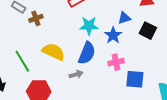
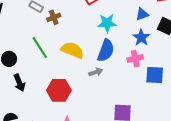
blue star: (113, 35) -> (141, 38), moved
green line: (22, 61) -> (40, 48), moved

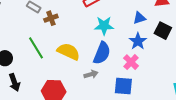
pink cross: (135, 59) -> (131, 62), turned -35
blue square: (155, 75) -> (123, 86), moved

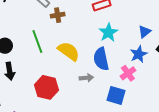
blue triangle: (139, 18) -> (145, 32), turned -32
cyan star: (104, 26) -> (108, 33), turned 30
blue semicircle: (102, 53) -> (101, 59), turned 135

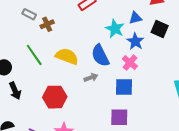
blue triangle: (145, 32) -> (135, 18), turned 40
cyan star: (108, 33) -> (115, 29), moved

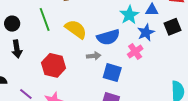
black square: (160, 29) -> (172, 27), turned 30
blue semicircle: (100, 56) -> (108, 37), turned -95
blue square: (124, 87) -> (112, 73), moved

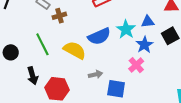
blue semicircle: (108, 37) -> (99, 36), moved
black arrow: (17, 49) -> (33, 76), moved

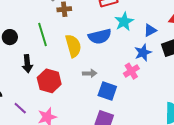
blue triangle: (148, 22) -> (150, 30), turned -32
cyan star: (126, 29) -> (124, 22), moved
yellow semicircle: (75, 50) -> (73, 46), turned 35

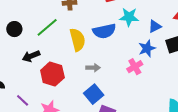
cyan star: (124, 22) -> (129, 17), turned 30
green line: (42, 35) -> (47, 27), turned 65
black arrow: (27, 64) -> (31, 56), turned 72
blue square: (107, 91) -> (94, 94), moved, turned 30

